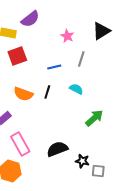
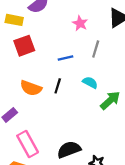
green arrow: (94, 118) -> (110, 100), moved

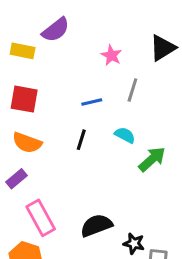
red square: (24, 46) -> (24, 99), moved, turned 30
orange semicircle: (31, 88) -> (27, 143), moved

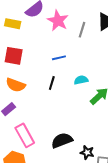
pink star: (111, 55) -> (58, 21), moved, size x1.5
gray line: (132, 90) -> (82, 30), moved
cyan semicircle: (125, 135) -> (81, 80), turned -40

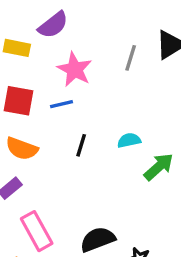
pink star: (58, 21) -> (75, 69), moved
blue line: (59, 58) -> (61, 104), moved

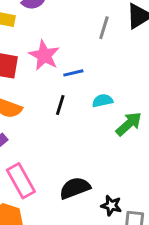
pink star: (75, 69) -> (44, 55), moved
blue line: (61, 104) -> (73, 73), moved

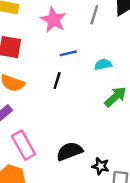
pink star: (44, 55) -> (53, 20), moved
cyan semicircle: (103, 101) -> (103, 64), moved

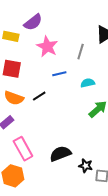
gray line: (94, 15) -> (81, 52), moved
black line: (57, 81) -> (39, 96), moved, turned 40

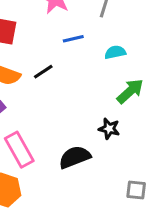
black star: (86, 166) -> (109, 129), moved

